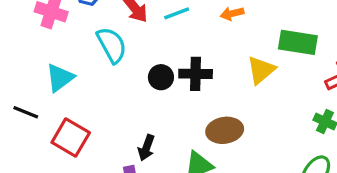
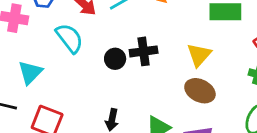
yellow triangle: (261, 70) -> (199, 55), moved
brown ellipse: (225, 130) -> (200, 91), moved, turned 44

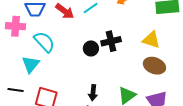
cyan semicircle: (70, 38) -> (44, 42), moved
yellow triangle: (199, 55) -> (151, 40), turned -48

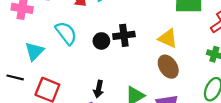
cyan semicircle: (44, 42) -> (66, 33), moved
brown ellipse: (154, 66) -> (168, 67), turned 30

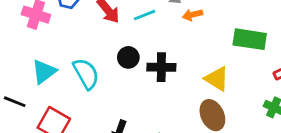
cyan semicircle: (66, 33) -> (86, 74), moved
black circle: (101, 41) -> (128, 57), moved

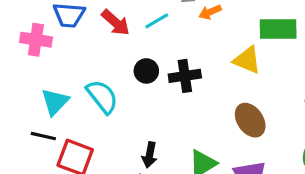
yellow triangle: (217, 79) -> (247, 60), moved
black line: (15, 102) -> (43, 136), moved

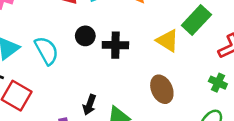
green rectangle: (278, 29) -> (196, 20), turned -56
black arrow: (150, 155) -> (89, 105), moved

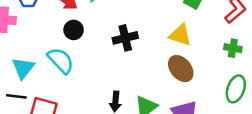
black circle: (85, 36) -> (74, 30), moved
yellow triangle: (167, 41) -> (180, 35), moved

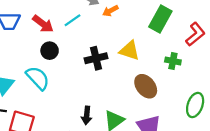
yellow triangle: (180, 35) -> (130, 51), moved
green cross: (233, 48) -> (173, 61), moved

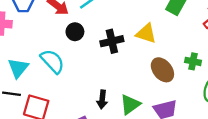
black circle: (50, 51) -> (75, 32), moved
green cross: (173, 61) -> (193, 61), moved

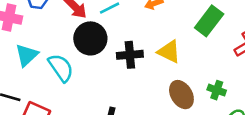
black circle: (75, 32) -> (90, 38), size x1.6
cyan triangle: (18, 68) -> (27, 55), moved

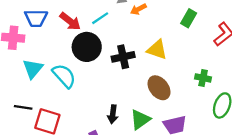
green rectangle: (209, 21) -> (189, 18), size x0.7
brown ellipse: (181, 95) -> (159, 88), moved

